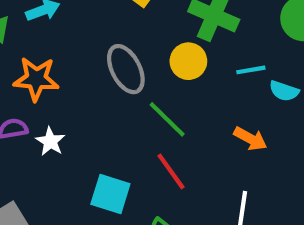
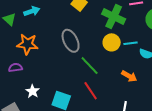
yellow circle: (188, 61) -> (112, 42), moved
white star: (50, 141) -> (33, 91), moved

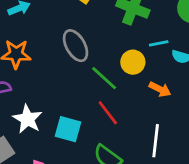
yellow circle: (112, 42) -> (133, 62), moved
white star: (33, 91) -> (28, 119), size x1.5

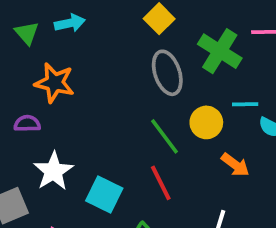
gray ellipse: (76, 46) -> (167, 73), moved

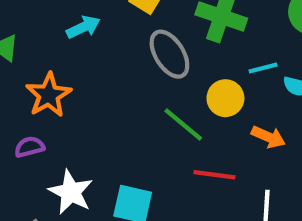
cyan arrow: (70, 23) -> (83, 27), moved
orange star: (55, 83) -> (49, 95), turned -30
red line: (161, 183) -> (214, 175), moved, turned -42

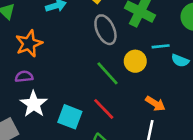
orange arrow: (268, 137) -> (155, 104), moved
purple semicircle: (29, 147) -> (24, 76), moved
red line: (214, 175) -> (104, 109), moved, turned 30

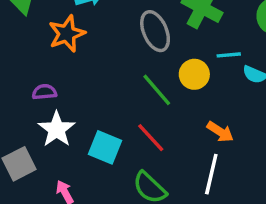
orange star: (29, 44) -> (67, 34), moved

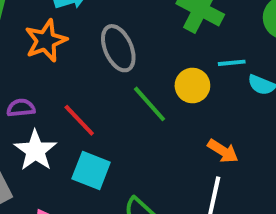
gray ellipse: (155, 31) -> (118, 48), moved
red line: (151, 138) -> (79, 120), moved

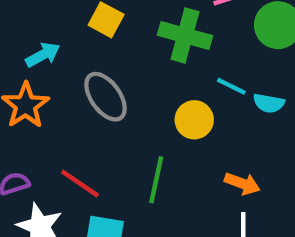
cyan line: (232, 63) -> (231, 86), turned 44
green line: (150, 104) -> (156, 180), moved, turned 66

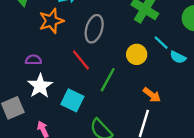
gray ellipse: (106, 97) -> (94, 29), turned 36
red line: (80, 184) -> (81, 60), moved

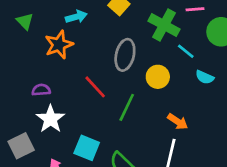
gray ellipse: (94, 29) -> (125, 55), moved
cyan line: (161, 43) -> (186, 51), moved
cyan square: (72, 100) -> (87, 148), moved

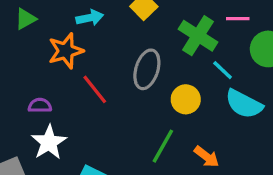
green triangle: (25, 21) -> (26, 19), turned 42
cyan semicircle: (205, 77) -> (244, 104), size x1.6
red line: (95, 87) -> (95, 89), moved
green line: (127, 107) -> (163, 146), moved

